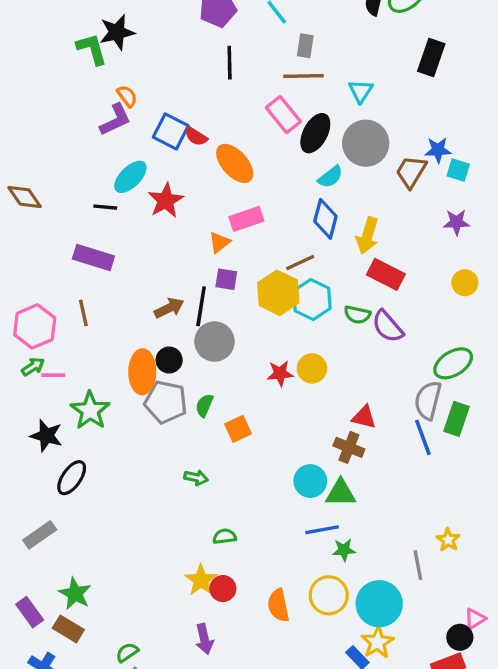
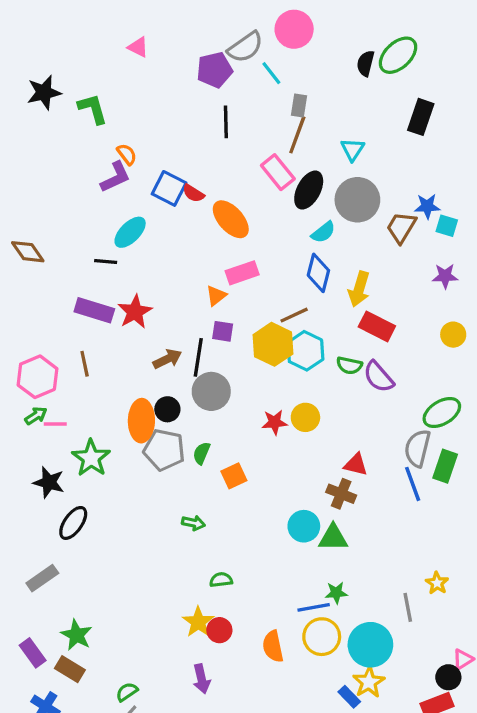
black star: (117, 32) -> (44, 93), moved
brown line: (304, 76) -> (297, 135), turned -69
red star: (166, 200) -> (135, 312), moved
blue line: (322, 530) -> (314, 607), moved

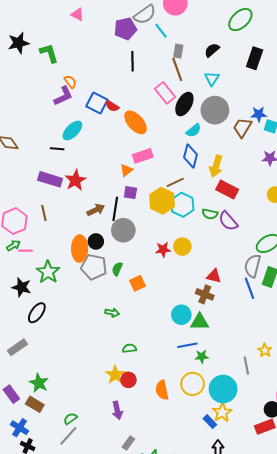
black semicircle: (366, 63) -> (212, 50), moved, turned 35
brown line: (297, 135) -> (177, 69), turned -40
blue line: (314, 607) -> (187, 345), moved

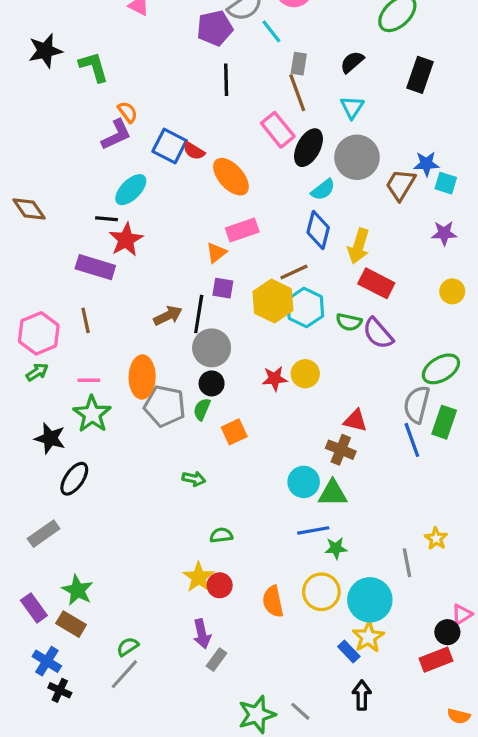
red star: (75, 180) -> (126, 240), moved
black circle: (96, 241) -> (212, 383), moved
pink line: (26, 251) -> (89, 380), moved
gray rectangle: (128, 443) -> (216, 660), moved

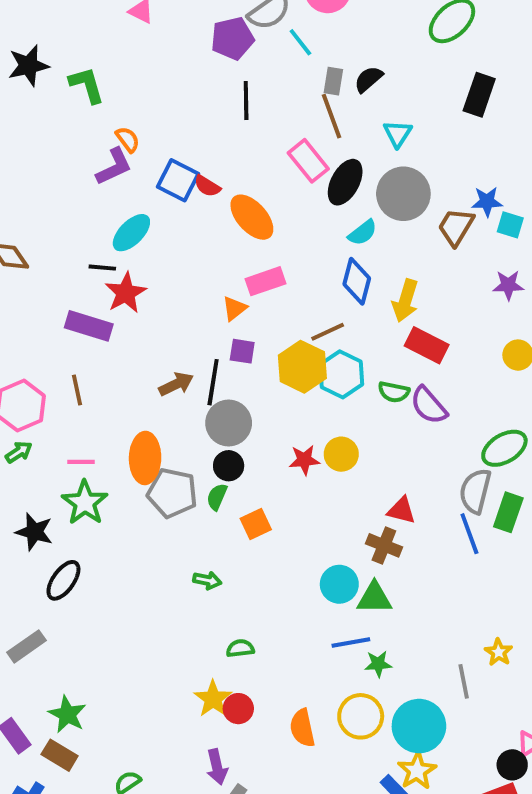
black semicircle: (352, 62) -> (368, 79), moved

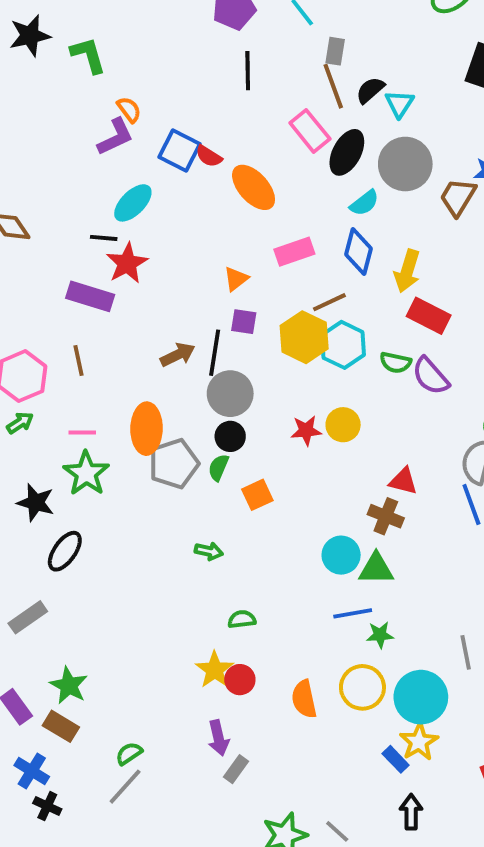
black semicircle: (368, 79) -> (370, 90), moved
pink rectangle: (265, 281) -> (294, 252), moved
gray pentagon: (172, 493) -> (174, 464), turned -30

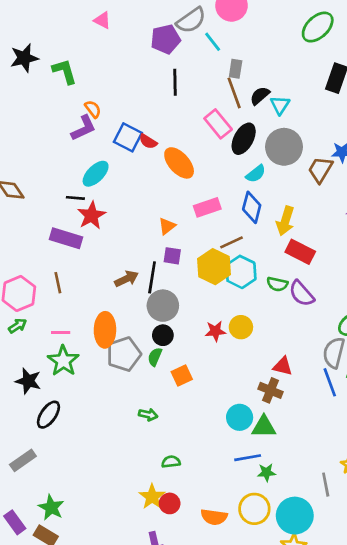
orange semicircle: (304, 699) -> (214, 517), turned -70

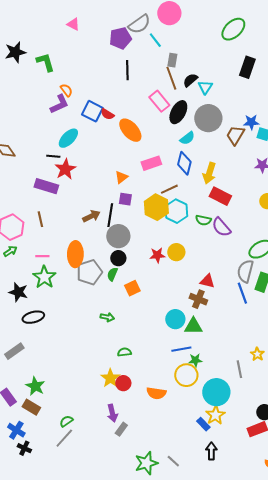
black ellipse: (48, 415) -> (33, 317), turned 40
yellow circle: (254, 509) -> (186, 375), moved

